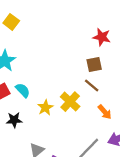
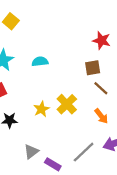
brown line: (92, 86) -> (101, 88), moved
cyan semicircle: (23, 90) -> (40, 61), moved, turned -56

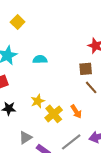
yellow cross: (67, 104) -> (54, 114), moved
orange arrow: (101, 116) -> (76, 111), moved

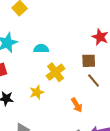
yellow cross: (54, 114) -> (56, 72), moved

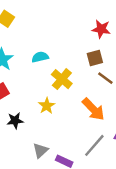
orange arrow: (77, 105) -> (93, 109), size x1.5

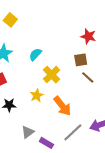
cyan semicircle: (40, 57) -> (35, 54), turned -40
orange arrow: (93, 109) -> (62, 106), moved

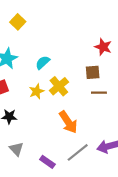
brown line: (88, 77) -> (99, 93), turned -48
yellow star: (37, 95) -> (37, 91), moved
gray triangle: (28, 132) -> (16, 149), moved, turned -40

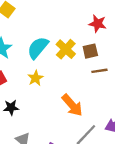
cyan semicircle: (43, 63) -> (38, 48), size x1.5
yellow cross: (59, 86) -> (66, 49), moved

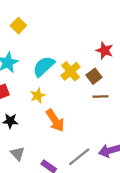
brown square: (90, 51) -> (94, 76), turned -32
orange arrow: (72, 105) -> (55, 120), moved

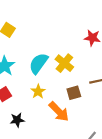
brown square: (94, 76) -> (74, 93), moved, turned 32

